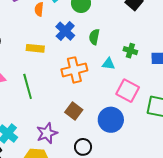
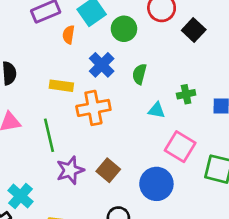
green cross: (130, 51) -> (186, 94), turned -32
orange cross: (74, 70) -> (93, 108), moved
purple star: (47, 133) -> (70, 170), moved

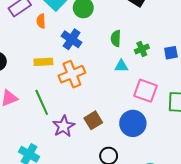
green semicircle: (139, 74) -> (116, 38), moved
brown square: (108, 170) -> (93, 120), turned 30

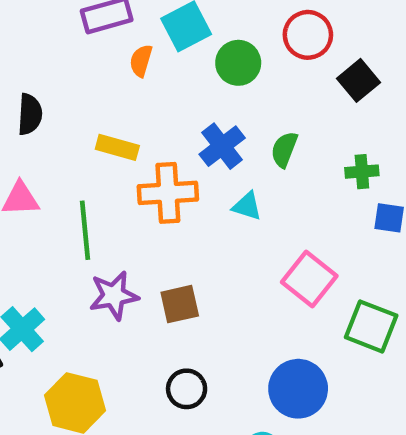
blue cross: (72, 39) -> (222, 146), moved
green cross: (142, 49) -> (362, 172), moved
cyan triangle: (121, 66) -> (247, 206), moved
blue circle: (133, 123) -> (298, 389), moved

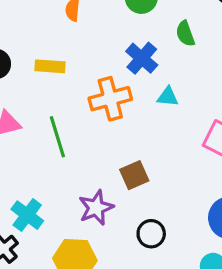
yellow rectangle: (117, 147) -> (50, 66), moved
green semicircle: (284, 149) -> (185, 34), moved, turned -30
purple star: (114, 295) -> (96, 208), moved

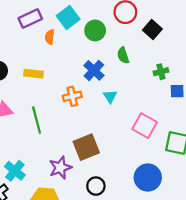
cyan triangle: (168, 97) -> (110, 96), turned 48
orange cross: (110, 99) -> (72, 96), size x0.7
brown square: (134, 175) -> (86, 147), size x1.4

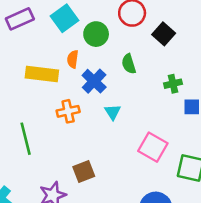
orange semicircle: (50, 37) -> (73, 59), moved
yellow rectangle: (33, 74) -> (42, 74), moved, size x1.4
brown square: (86, 147) -> (84, 171), size x0.7

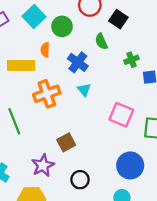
green semicircle: (129, 64) -> (101, 41), moved
blue cross: (94, 81) -> (78, 62), moved
orange cross: (68, 111) -> (47, 94), size x1.4

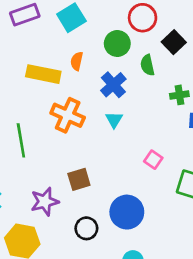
green circle: (62, 26) -> (117, 44), moved
orange cross: (47, 94) -> (68, 115), turned 32
pink square: (121, 115) -> (153, 160), size x0.6
blue circle: (130, 165) -> (127, 212), moved

